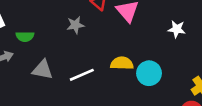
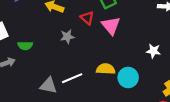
white star: (177, 29) -> (153, 51), moved
gray triangle: (42, 70) -> (48, 86), moved

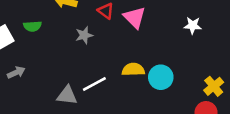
green semicircle: (25, 46) -> (32, 26), moved
white star: (153, 51) -> (193, 25), moved

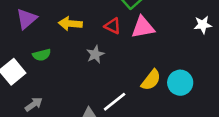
pink triangle: (135, 17) -> (143, 27), turned -45
yellow semicircle: (133, 69) -> (151, 80), turned 140

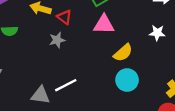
red triangle: (113, 26) -> (64, 17), moved
yellow semicircle: (151, 80) -> (123, 53), moved

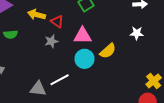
pink triangle: (104, 24) -> (83, 36), moved
cyan circle: (127, 80) -> (85, 59), moved

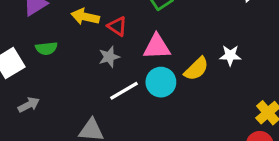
white star: (137, 33) -> (230, 55), moved
white line: (60, 80) -> (124, 91), moved

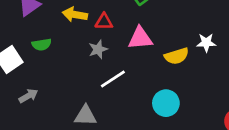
red triangle: (117, 26) -> (104, 22), turned -30
yellow semicircle: (196, 69) -> (177, 56), turned 30
cyan circle: (161, 82) -> (166, 103), moved

